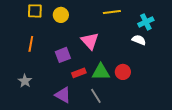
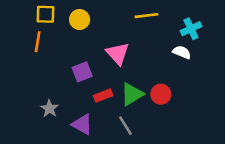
orange line: (31, 44) -> (38, 42), moved
green triangle: (101, 72) -> (132, 94), turned -30
gray star: (25, 81) -> (49, 109), moved

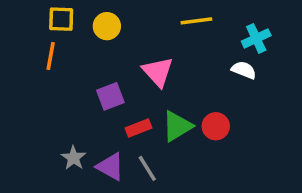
gray star: (49, 109) -> (73, 158), moved
gray line: (125, 126) -> (147, 168), moved

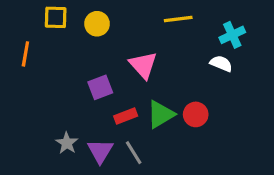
orange line: (51, 56) -> (25, 54), moved
purple triangle: (110, 167) -> (100, 151), turned 32

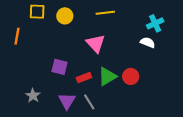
yellow line: (178, 19) -> (105, 13), moved
purple square: (100, 87) -> (59, 67), moved, turned 35
gray star: (67, 143) -> (33, 96), moved

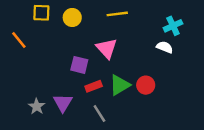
orange line: (17, 36) -> (19, 40), turned -49
purple square: (59, 67) -> (79, 65), moved
purple triangle: (67, 101) -> (63, 103), moved

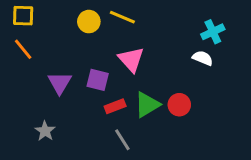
yellow square: (41, 13) -> (23, 16), moved
yellow line: (117, 14) -> (122, 17), moved, turned 30
purple triangle: (63, 103) -> (60, 83), moved

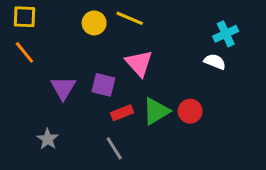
gray line: (122, 140) -> (114, 148), moved

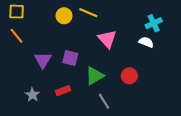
pink triangle: (139, 63) -> (107, 39), moved
green triangle: (156, 111) -> (95, 76), moved
red rectangle: (122, 113) -> (63, 91), moved
gray line: (114, 148) -> (104, 101), moved

